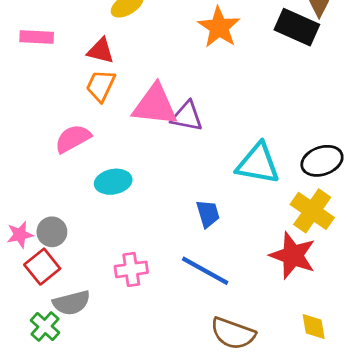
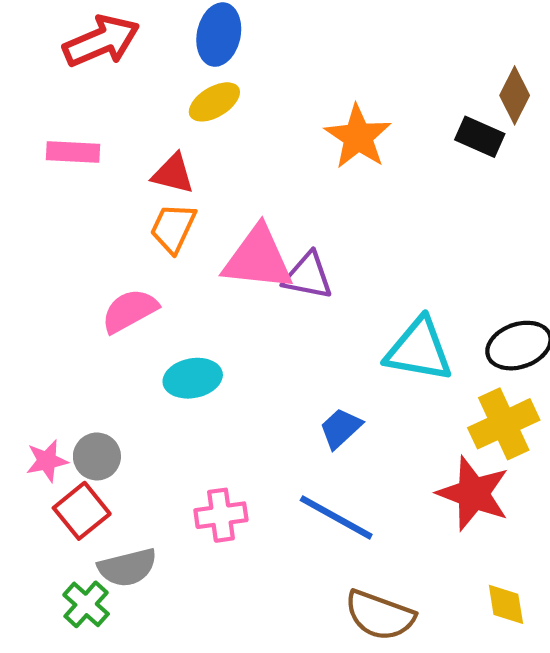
black rectangle: (297, 27) -> (480, 137), size x0.7
yellow cross: (312, 211) -> (504, 424), turned 30
blue trapezoid: (208, 214) -> (341, 428), turned -116

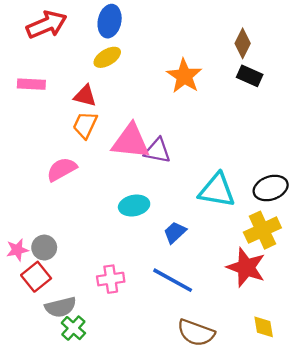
brown diamond: (515, 95) -> (243, 43), moved
cyan ellipse: (193, 378) -> (134, 206), moved
green cross: (86, 604) -> (73, 328), moved

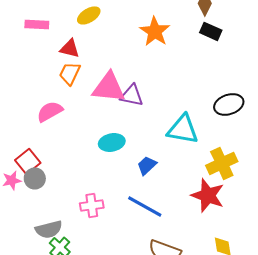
pink rectangle: (31, 84) -> (37, 24), moved
black ellipse: (271, 188) -> (229, 104), moved
red square: (36, 277) -> (28, 161), moved

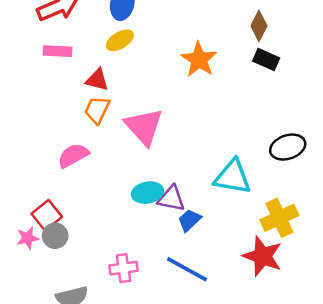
pink triangle: (109, 87) -> (144, 127), turned 42
purple triangle: (132, 95) -> (171, 199), moved

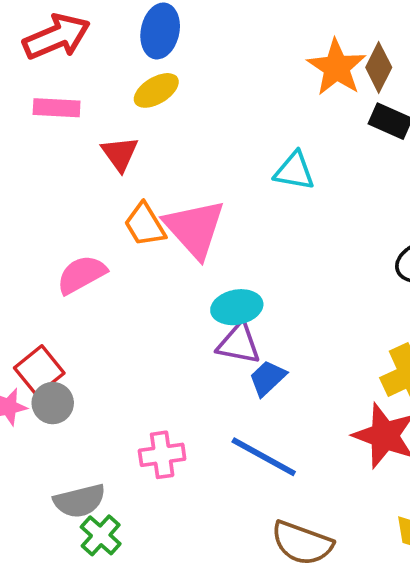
orange star: (199, 60) -> (337, 67), moved
red triangle: (97, 80) -> (120, 154), turned 40
orange trapezoid: (97, 110) -> (145, 225), moved, turned -56
cyan triangle: (233, 177) -> (294, 171), moved, size x0.7
cyan ellipse: (147, 193) -> (237, 307), moved

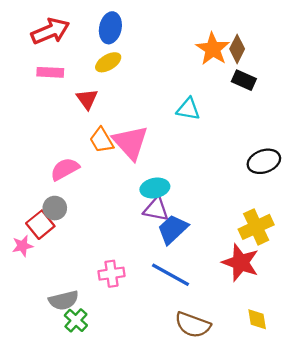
blue trapezoid: (268, 378) -> (173, 229), size x1.4
gray circle: (53, 403) -> (55, 208), moved

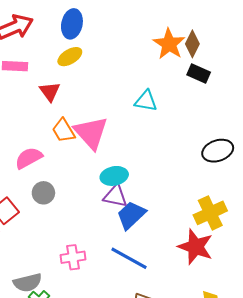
gray circle: (55, 208) -> (43, 193), moved

